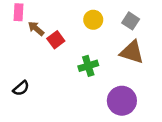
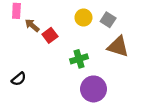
gray square: (131, 21) -> (108, 20), moved
purple circle: (122, 101) -> (94, 89), moved

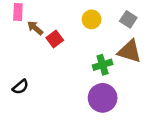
gray square: (108, 20) -> (128, 19), moved
green cross: (79, 59) -> (103, 65), moved

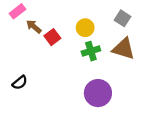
pink rectangle: (18, 12) -> (17, 11), turned 49
yellow circle: (92, 19) -> (85, 28), moved
green cross: (103, 65) -> (91, 51), moved

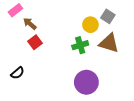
yellow circle: (85, 28) -> (90, 25), moved
red square: (52, 37) -> (35, 42), moved

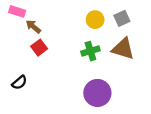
pink rectangle: (15, 10) -> (17, 11), turned 56
gray square: (108, 16) -> (122, 18), turned 32
yellow circle: (90, 25) -> (95, 20), moved

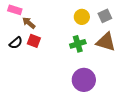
red square: (39, 48) -> (34, 41), turned -32
black semicircle: (19, 82) -> (16, 43), moved

